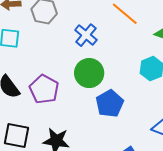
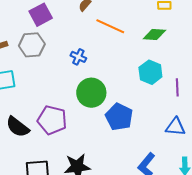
blue cross: (86, 35) -> (78, 57), size x0.7

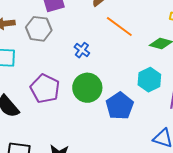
blue pentagon: (119, 117) -> (120, 106), moved
purple pentagon: (52, 120) -> (45, 89), moved

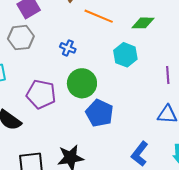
cyan hexagon: (149, 80) -> (125, 55), moved
blue pentagon: (120, 106) -> (99, 113), moved

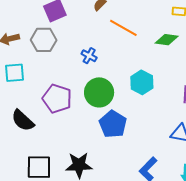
cyan hexagon: (125, 55) -> (142, 82), moved

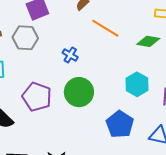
cyan hexagon: (142, 82) -> (137, 84), moved
blue pentagon: (113, 124) -> (120, 124), moved

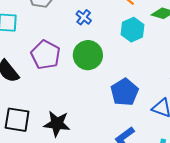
cyan hexagon: (137, 84) -> (132, 30), moved

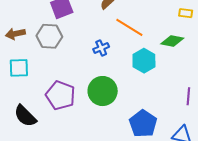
blue cross: (84, 17) -> (101, 48), moved, turned 35

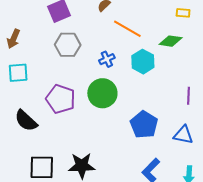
brown arrow: (15, 34) -> (14, 39), turned -54
gray hexagon: (49, 36) -> (68, 45), moved
blue cross: (101, 48) -> (107, 59), moved

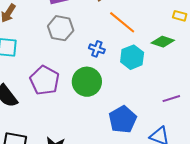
blue cross: (107, 59) -> (97, 49), turned 35
purple line: (189, 96) -> (171, 99), turned 60

